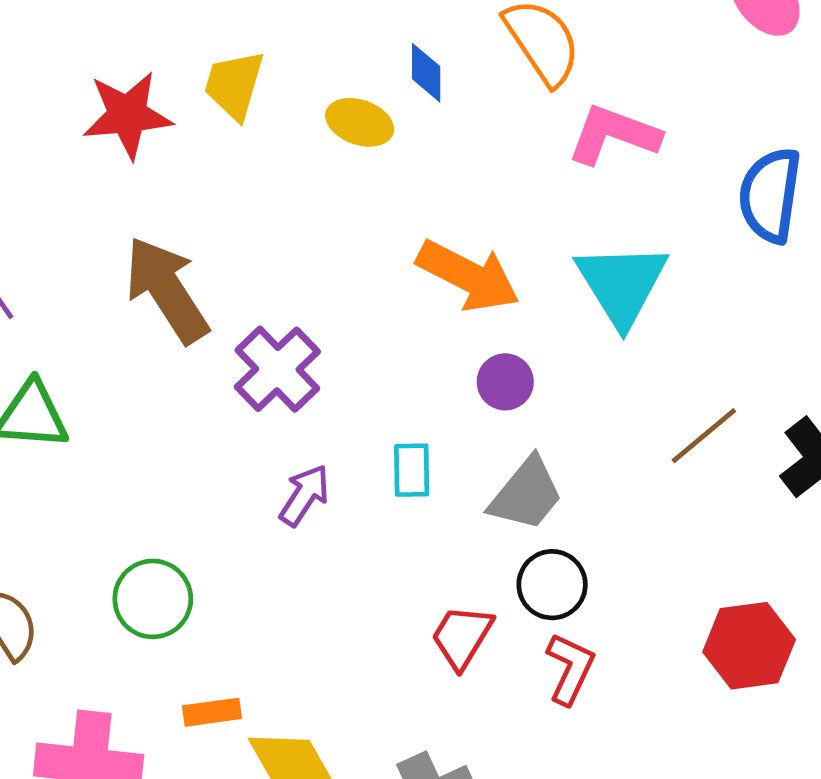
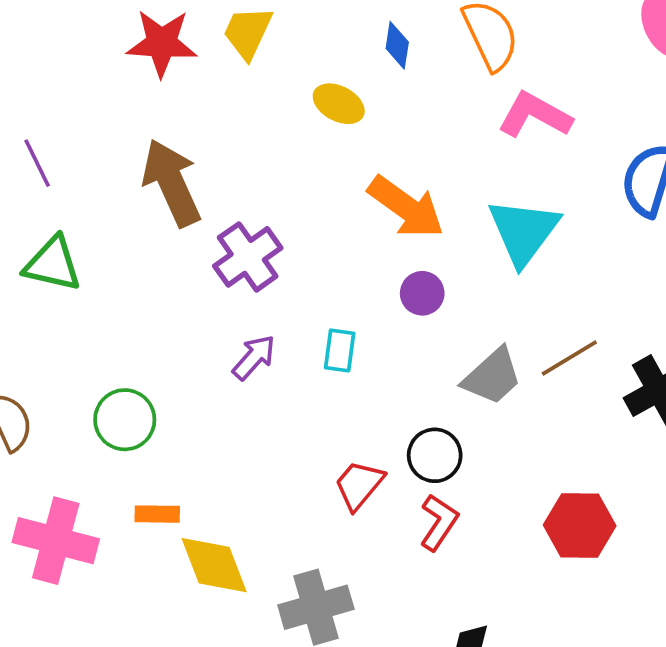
yellow ellipse: (360, 122) -> (339, 104), moved
gray trapezoid: (526, 494) -> (492, 376), moved

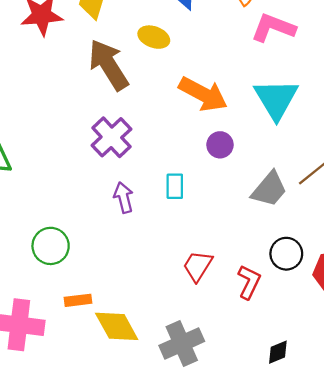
brown arrow: (172, 183) -> (109, 65), moved
purple arrow: (254, 357) -> (124, 198), turned -48
black circle: (435, 455) -> (286, 254), moved

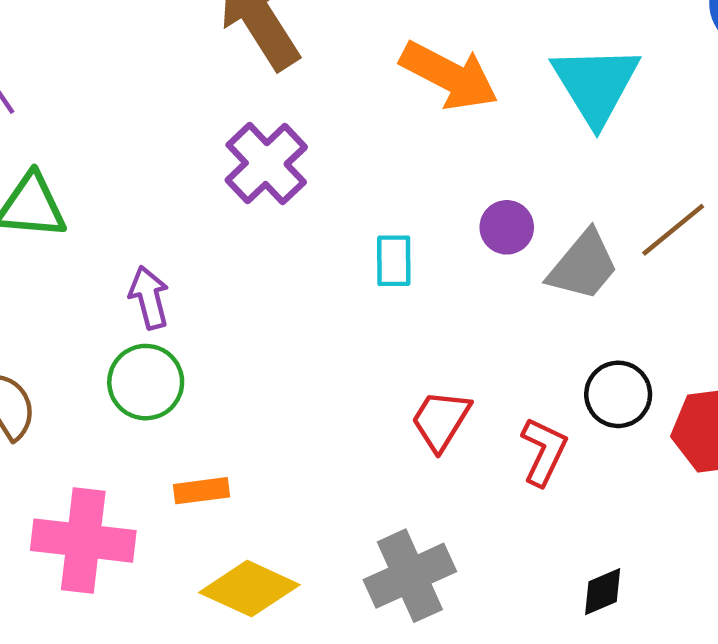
purple circle: (220, 145) -> (507, 227), moved
purple arrow: (124, 198) -> (149, 298), moved
yellow diamond: (117, 326) -> (249, 589), moved, turned -36

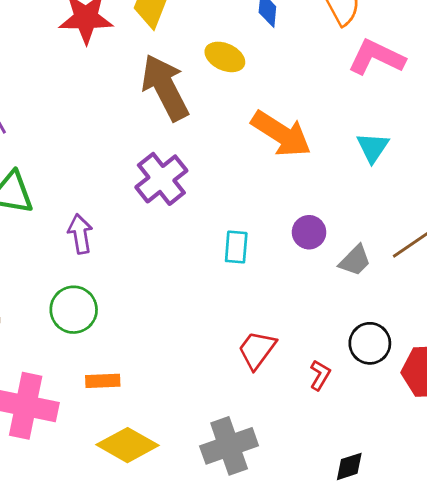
cyan triangle: (596, 85) -> (373, 147), size x0.6
gray trapezoid: (583, 266) -> (355, 260), size x0.7
purple arrow: (149, 298) -> (80, 234), moved
red L-shape: (544, 451) -> (320, 375), size x0.7

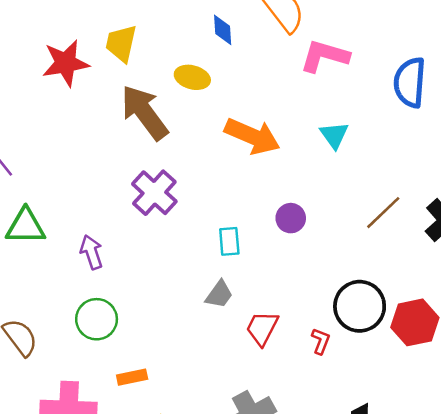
gray trapezoid: (355, 260) -> (219, 294), moved
black circle: (370, 343) -> (360, 306), size x1.4

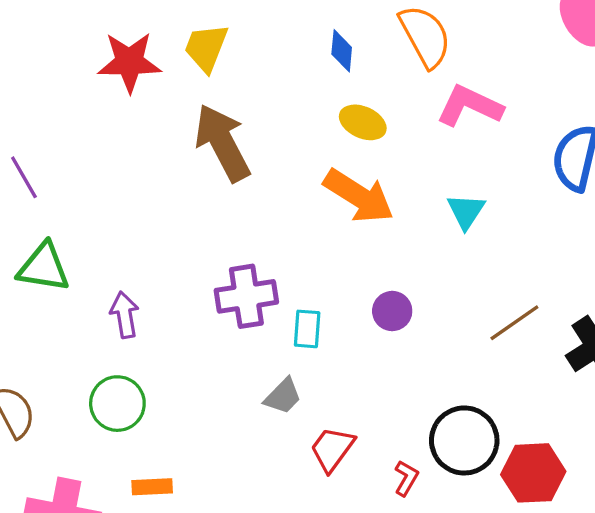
yellow ellipse: (192, 77) -> (363, 122), moved
purple cross: (154, 193) -> (246, 296), moved, turned 30

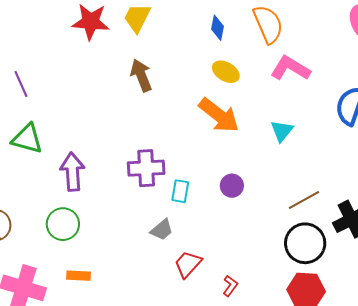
brown arrow: (223, 143) -> (141, 75), size x0.7
purple arrow: (125, 315) -> (73, 172), size x1.4
black circle: (464, 440) -> (305, 243), moved

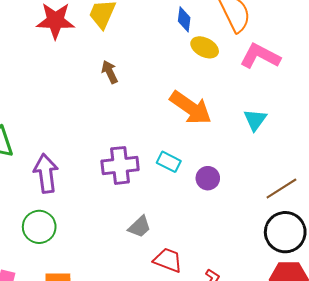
yellow ellipse: (226, 72) -> (205, 47), moved
brown arrow: (141, 75) -> (110, 72), size x0.7
cyan rectangle: (180, 191) -> (169, 162), moved, turned -70
red trapezoid: (188, 264) -> (168, 260), turned 72

